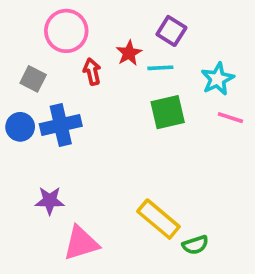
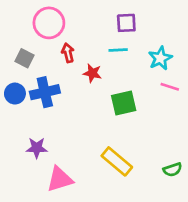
purple square: (171, 31) -> (126, 23), turned -35
red star: (129, 53) -> (92, 73), moved, turned -30
green square: (168, 112) -> (124, 103), moved
green semicircle: (195, 245) -> (172, 170), moved

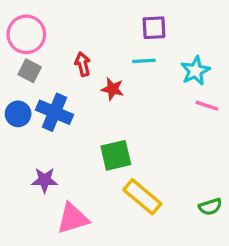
pink circle: (49, 23) -> (26, 34), moved
blue cross: (45, 92) -> (54, 112), turned 36
green square: (124, 103) -> (116, 155), moved

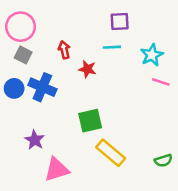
purple star: (45, 180) -> (35, 140), turned 30

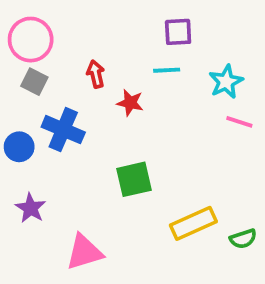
blue circle: (14, 88) -> (19, 147), moved
purple star: (35, 140) -> (31, 208), moved
yellow rectangle: (111, 153) -> (193, 223), moved, turned -64

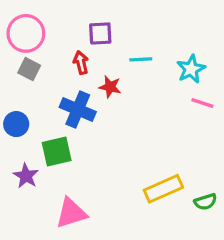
purple square: (178, 32) -> (100, 33), moved
blue cross: (63, 130) -> (78, 109), moved
green square: (134, 179) -> (57, 152), moved

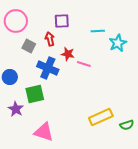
cyan line: (141, 59) -> (98, 31), moved
gray square: (29, 69) -> (29, 46), moved
pink line: (202, 103) -> (84, 64), moved
pink triangle: (71, 213) -> (44, 132), turned 35

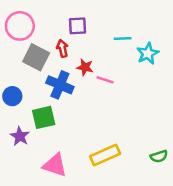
gray square: (29, 46) -> (36, 57), size x1.5
yellow rectangle: (101, 117) -> (105, 155), moved

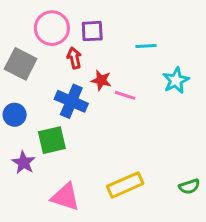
pink circle: (20, 26) -> (52, 28), moved
cyan star: (148, 54) -> (176, 80), moved
gray square: (36, 57) -> (21, 64), moved

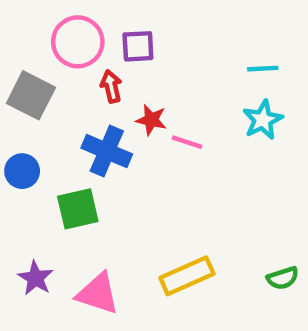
cyan line: (146, 46) -> (263, 69), moved
purple star: (24, 163) -> (35, 278), moved

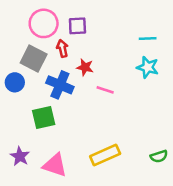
gray square: (31, 95) -> (34, 59), moved
cyan star: (263, 120) -> (148, 67), turned -30
pink line: (187, 142) -> (105, 90), moved
blue circle: (22, 171) -> (15, 82), moved

